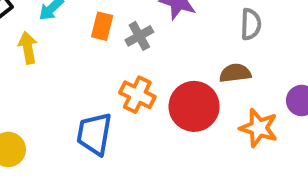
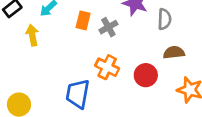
gray semicircle: (251, 24) -> (164, 19), moved
red circle: (194, 106) -> (146, 75), size x0.7

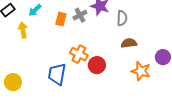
gray cross: (108, 27) -> (80, 15), moved
red circle: (146, 75) -> (97, 65), moved

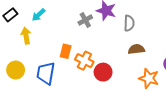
orange rectangle: (61, 19) -> (66, 51), moved
blue trapezoid: (57, 74) -> (46, 73), moved
yellow circle: (13, 82) -> (16, 70), moved

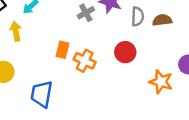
brown semicircle: (136, 49) -> (162, 20), moved
red circle: (103, 72) -> (125, 52), moved
blue trapezoid: (46, 73) -> (42, 94), moved

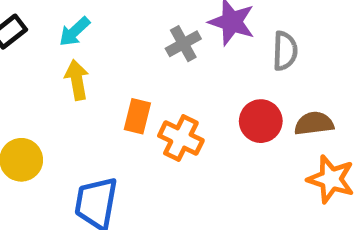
brown semicircle: (162, 20) -> (314, 123), moved
yellow arrow: (16, 31) -> (77, 80), moved

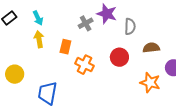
cyan arrow: (74, 32) -> (38, 18), turned -72
orange rectangle: (137, 116) -> (65, 47), moved
brown semicircle: (314, 123) -> (151, 48), moved

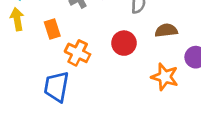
orange rectangle: (65, 47) -> (52, 29), turned -32
blue trapezoid: (47, 93) -> (56, 87), moved

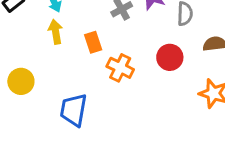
blue trapezoid: (56, 87) -> (74, 110), moved

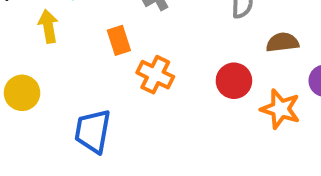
yellow arrow: (56, 32) -> (48, 26), moved
red circle: (170, 57) -> (234, 81), moved

